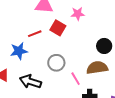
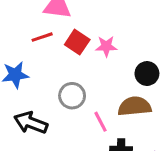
pink star: (78, 14) -> (106, 46), moved
red line: (35, 34) -> (42, 37), moved

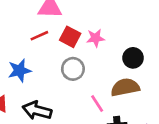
gray circle: (72, 96) -> (73, 69), moved

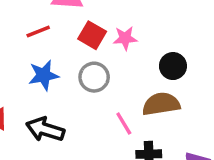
red line: (39, 36) -> (38, 31), moved
blue star: (19, 70) -> (44, 75), moved

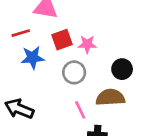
red square: (92, 35) -> (62, 40), turned 35
blue star: (44, 75) -> (33, 58), moved
gray circle: (94, 77) -> (74, 72), moved

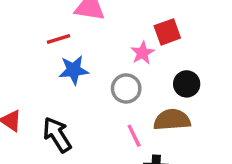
red square: (62, 40) -> (167, 32), moved
pink star: (87, 44) -> (143, 53), turned -30
black arrow: (19, 109) -> (57, 135), turned 36

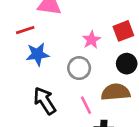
red square: (167, 32) -> (123, 31), moved
black arrow: (57, 135) -> (45, 101), moved

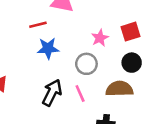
black arrow: (45, 101) -> (52, 93), turned 56
pink line: (86, 105) -> (80, 94), moved

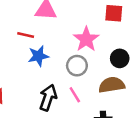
red line: (38, 25) -> (26, 35), turned 35
red square: (131, 32) -> (114, 13), moved, turned 30
pink star: (100, 38) -> (86, 39), size x1.5

